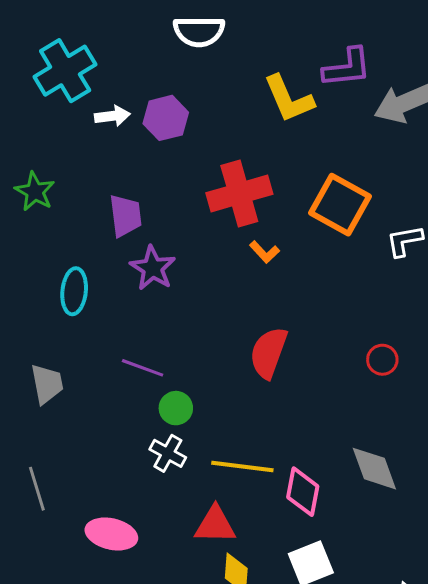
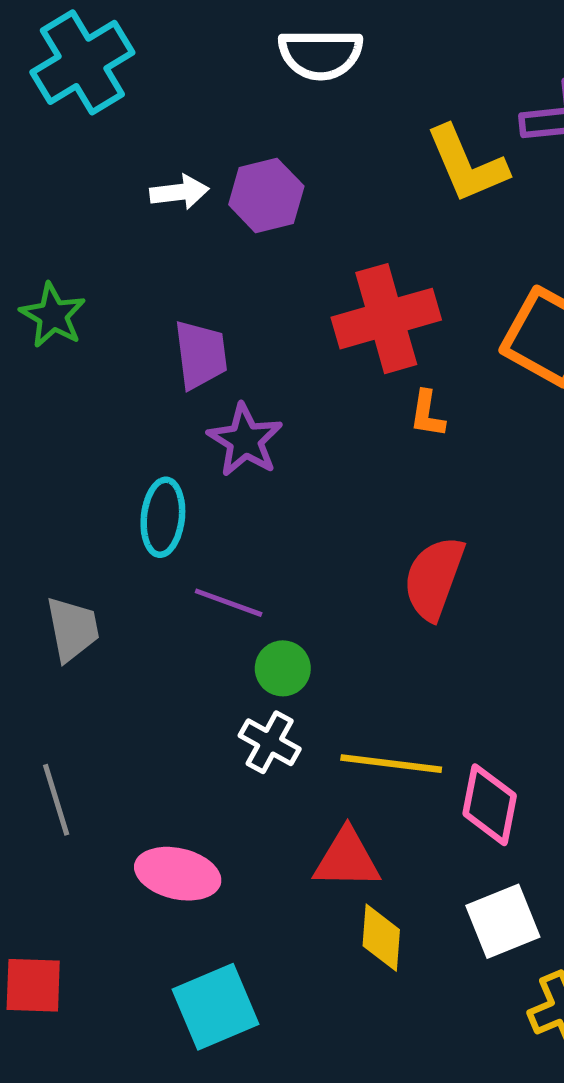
cyan cross: (65, 71) -> (82, 62), moved
orange L-shape: (264, 252) -> (427, 414), turned 52
cyan ellipse: (74, 291) -> (163, 517), moved

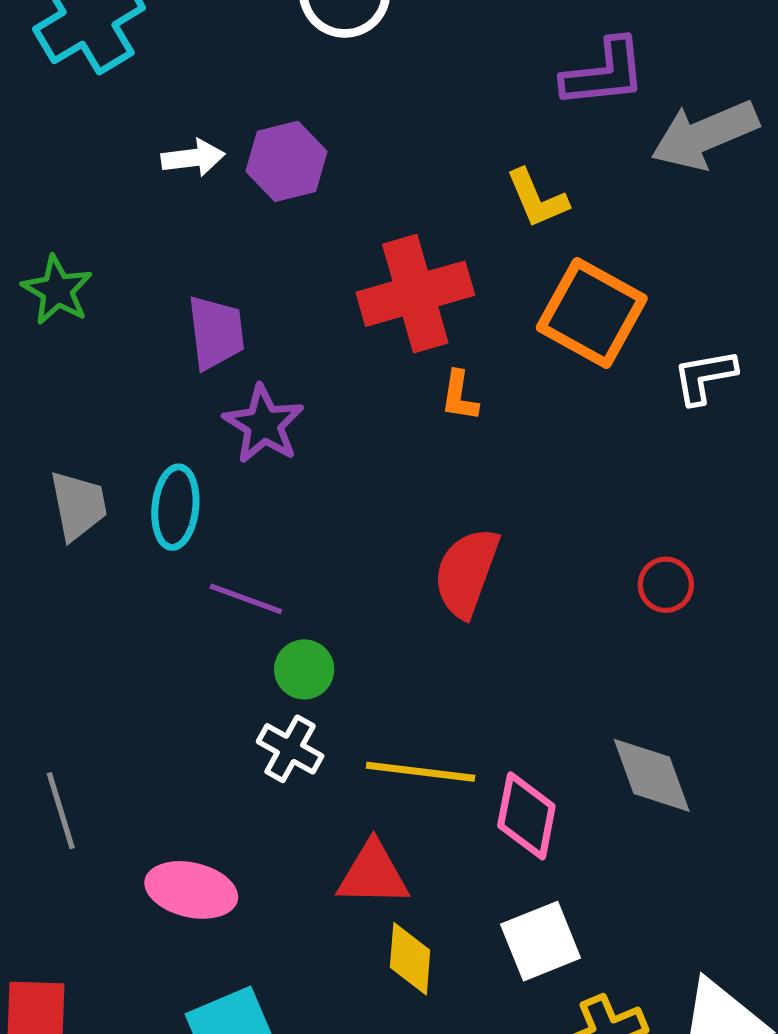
yellow L-shape: (467, 164) -> (537, 198), moved, size x0.7
gray trapezoid: (73, 629) -> (78, 505), moved

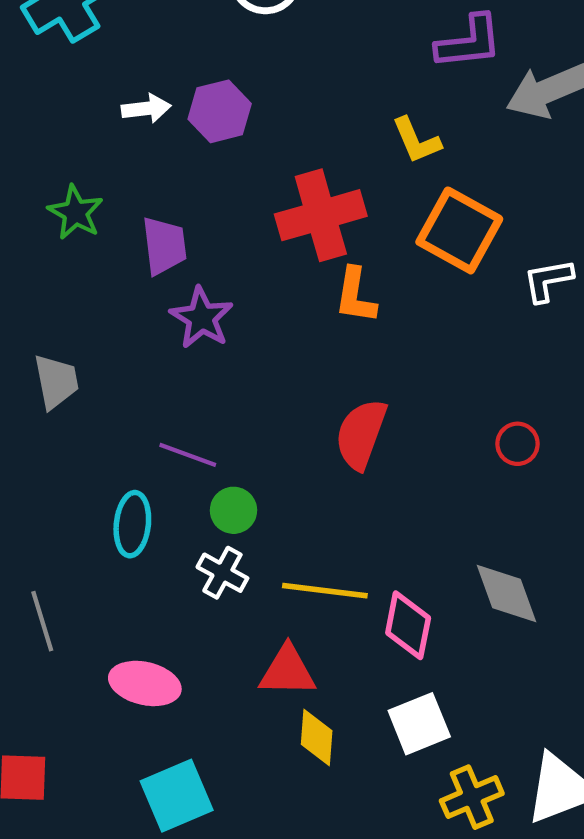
green star: (57, 290) -> (76, 212), moved
orange L-shape: (459, 396) -> (355, 296), size x1.4
cyan ellipse: (175, 507) -> (132, 524), moved

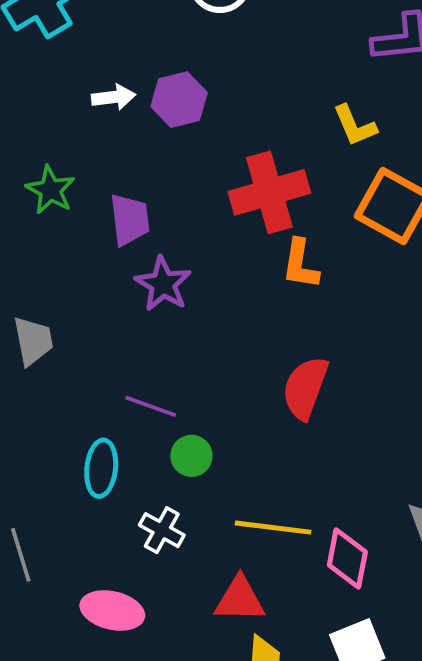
white cross: (222, 573) -> (162, 530), moved

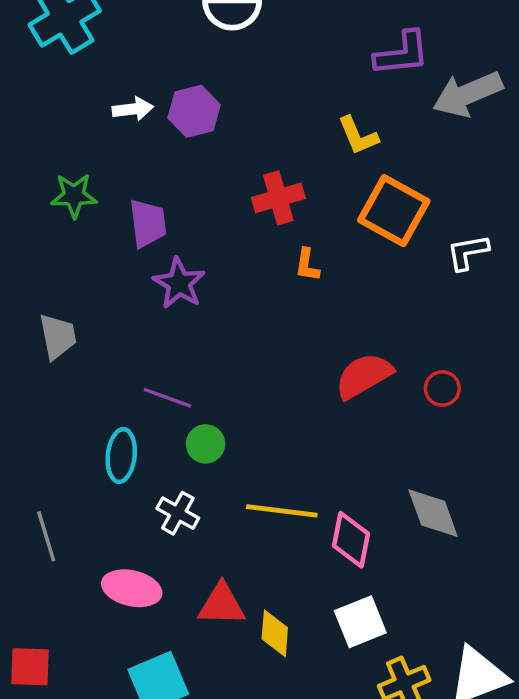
green star: (50, 190) -> (74, 196), turned -30
red cross: (269, 192) -> (278, 198), size x0.7
orange L-shape: (300, 264) -> (307, 265), size x0.7
red semicircle: (305, 388) -> (364, 376), moved, turned 40
red triangle: (240, 599) -> (222, 604), moved

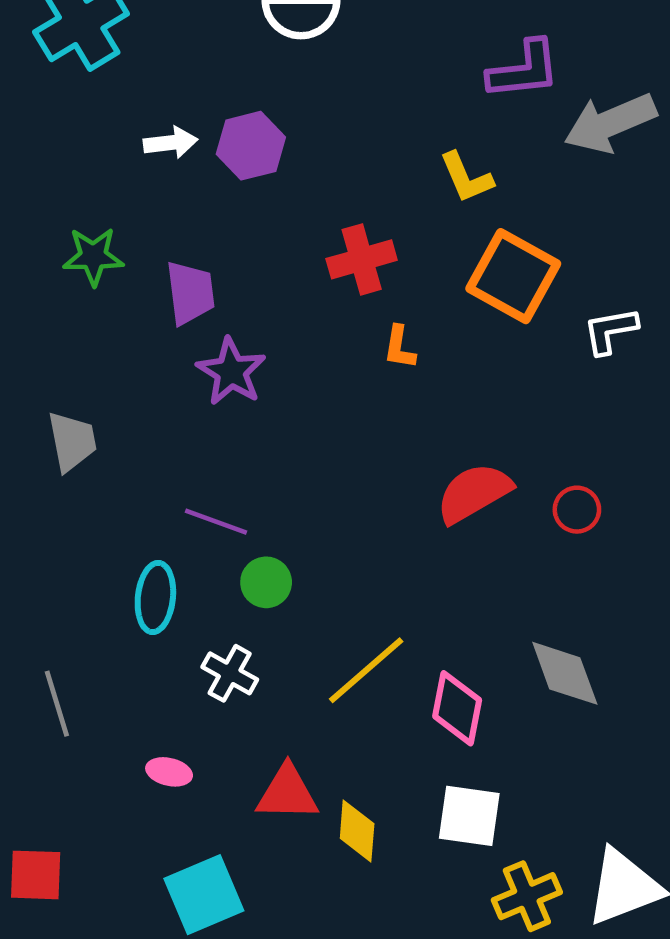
yellow line: (282, 511) -> (366, 670), turned -48
pink ellipse: (132, 588) -> (169, 772), size x0.6
white square: (360, 622) -> (469, 816), turned 30

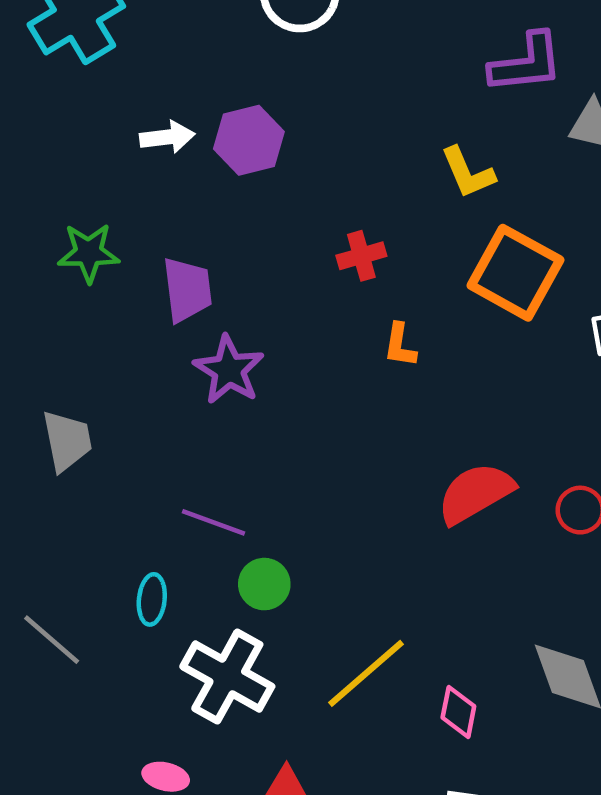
red cross: (362, 259) -> (361, 256), size x0.7
cyan ellipse: (155, 598) -> (152, 599), size x0.7
white cross: (230, 673) -> (227, 677), size x1.6
gray line: (57, 704) -> (52, 640), moved, turned -32
pink diamond: (457, 708) -> (458, 712), size x0.7

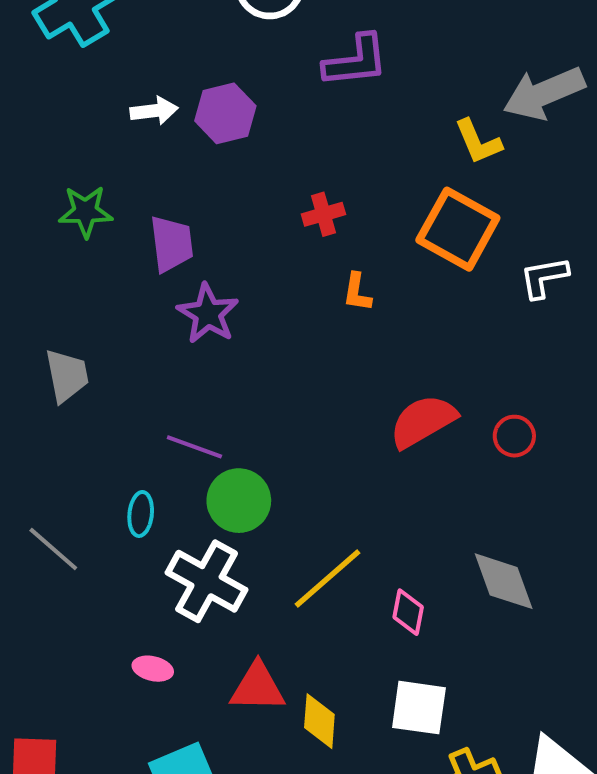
purple L-shape: (526, 63) -> (356, 61), moved
yellow L-shape: (468, 173) -> (478, 142), moved
green circle: (264, 584) -> (239, 501), size x1.4

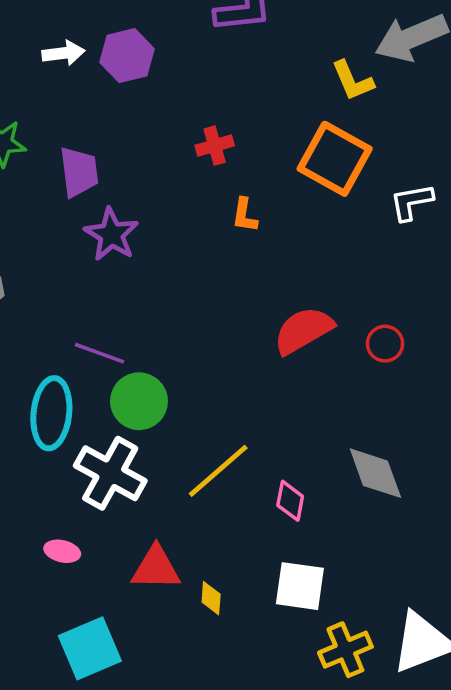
cyan ellipse: (141, 514) -> (51, 413), size x1.8
yellow diamond: (319, 721) -> (211, 598), size x0.7

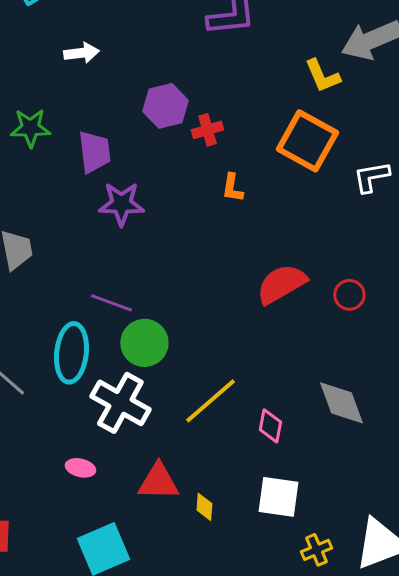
purple hexagon: (127, 56) -> (165, 106), moved
purple star: (111, 234) -> (121, 204), turned -30
yellow cross: (345, 650) -> (316, 550), size x0.7

